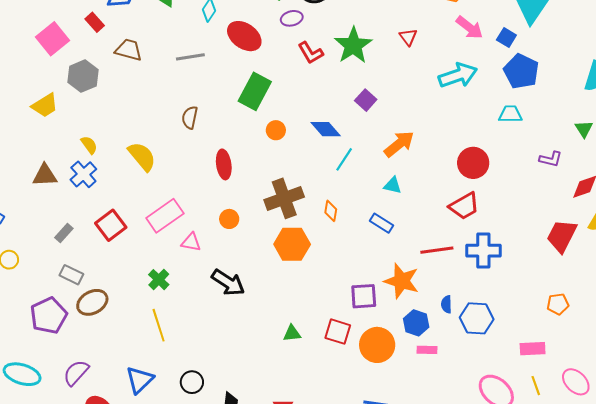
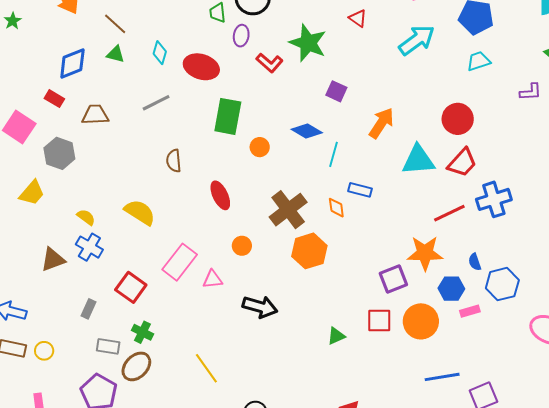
purple ellipse: (292, 18) -> (241, 36), turned -50
cyan triangle: (393, 185) -> (418, 160), moved, size x1.8
blue rectangle: (381, 223) -> (360, 190), moved
green cross: (159, 280) -> (142, 332), moved
blue hexagon: (477, 318) -> (502, 284), moved

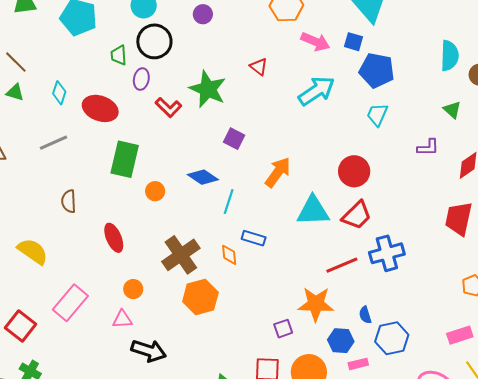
cyan trapezoid: (478, 61) -> (377, 115), turned -50
pink triangle: (212, 279) -> (122, 319), moved
purple square: (393, 279) -> (283, 329), size x0.7

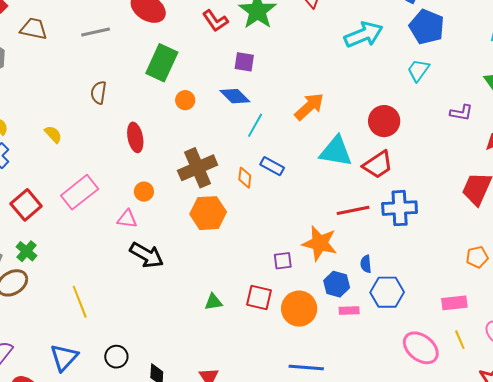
purple square: (234, 139) -> (244, 62), moved, turned -30
yellow semicircle: (33, 251) -> (53, 134), size x0.6

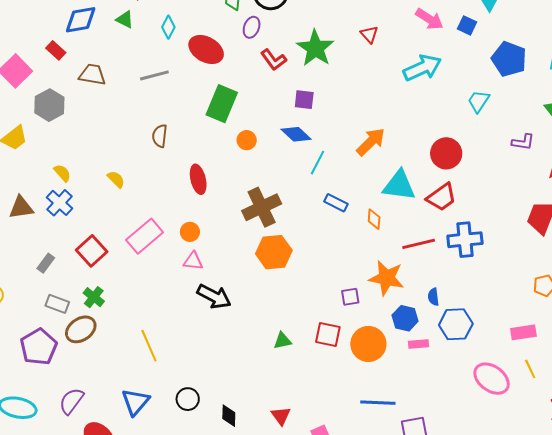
blue pentagon: (427, 27) -> (509, 59), moved
orange diamond: (245, 178) -> (374, 219), moved
orange circle: (144, 192) -> (190, 232), moved

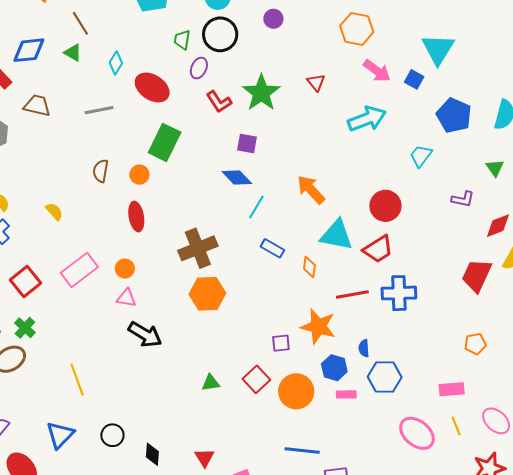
orange circle: (247, 140) -> (139, 175), moved
orange arrow: (371, 142) -> (311, 190), turned -92
red square: (328, 334) -> (256, 379), turned 32

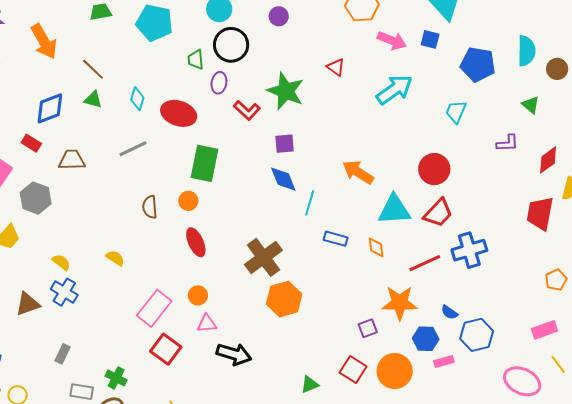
blue diamond: (237, 177) -> (283, 179), turned 36
red square: (26, 282) -> (166, 349), moved
blue semicircle: (364, 348) -> (449, 312), turned -36

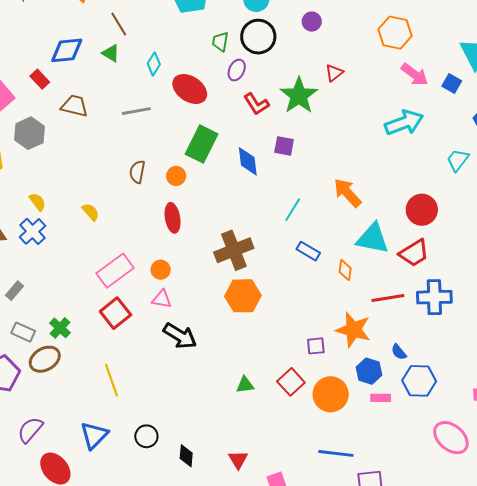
red triangle: (336, 67) -> (334, 73), moved, turned 30
blue diamond: (283, 179) -> (248, 161), moved

